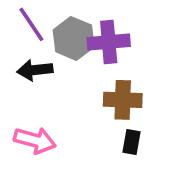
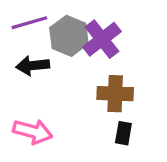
purple line: (31, 24) -> (29, 23), turned -72
purple cross: (109, 42) -> (102, 39), turned -33

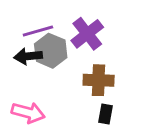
purple line: (29, 23) -> (38, 31), moved
gray hexagon: (69, 36) -> (51, 51), moved

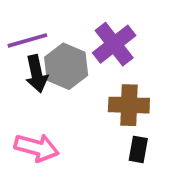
purple line: (38, 31) -> (27, 40), moved
black arrow: (28, 56) -> (37, 74), turned -96

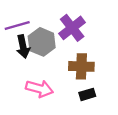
pink arrow: (37, 148) -> (39, 89), moved
black rectangle: (138, 149) -> (87, 94), turned 63

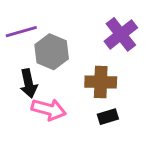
purple cross: (72, 28) -> (121, 34), moved
black arrow: (23, 47) -> (29, 83), moved

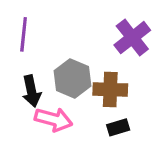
purple line: (21, 32) -> (24, 34), turned -68
gray hexagon: (52, 52) -> (72, 78), moved

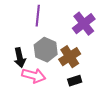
purple line: (24, 34) -> (38, 16), moved
brown cross: (110, 90) -> (70, 57), turned -35

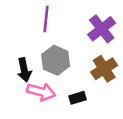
brown cross: (70, 57) -> (104, 69), moved
black rectangle: (75, 81) -> (77, 98), moved

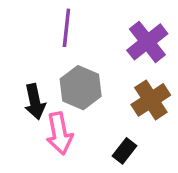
pink arrow: (41, 92) -> (59, 133), turned 64
black rectangle: (77, 98) -> (124, 151), moved, turned -35

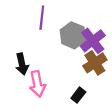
purple cross: (147, 42) -> (93, 41), moved
gray hexagon: (81, 88) -> (73, 35), moved

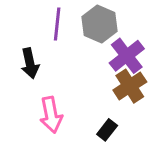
gray hexagon: (73, 35) -> (99, 24), moved
black arrow: (22, 64) -> (30, 63), moved

